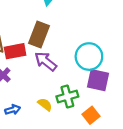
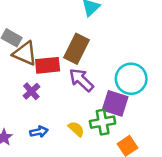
purple square: (98, 80) -> (115, 103), moved

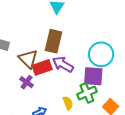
brown triangle: (25, 53) -> (28, 59), moved, turned 35
red rectangle: (48, 65) -> (42, 67), moved
yellow semicircle: (76, 129) -> (68, 103), turned 40

